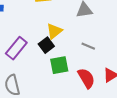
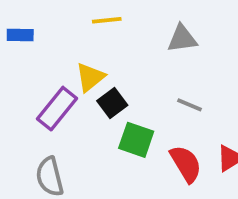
yellow triangle: (54, 31) -> (90, 77), moved
green square: (59, 65) -> (136, 140), turned 30

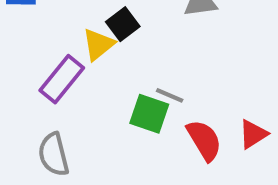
black square: (112, 103) -> (123, 24), moved
gray line: (190, 105) -> (170, 95), moved

